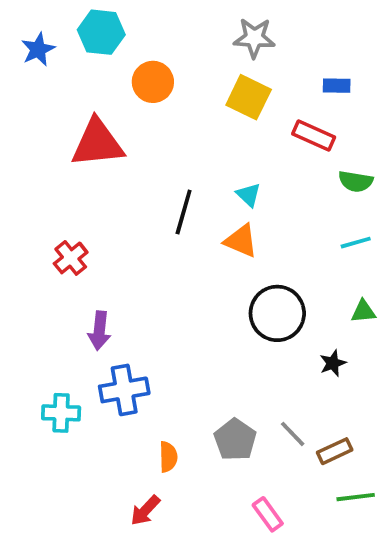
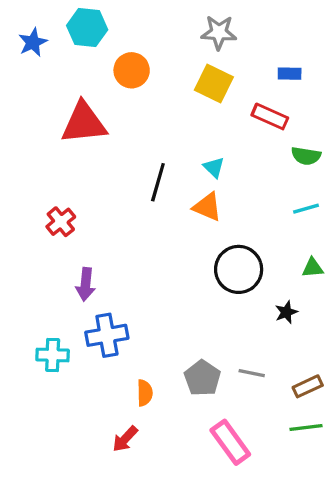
gray line: (293, 434) -> (252, 373), turned -35
brown rectangle: (335, 451) -> (308, 386), moved
pink rectangle: (268, 514) -> (230, 442), size x1.5

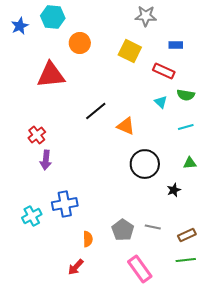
gray star: (219, 32) -> (146, 16), moved
cyan triangle: (214, 167) -> (161, 102), moved
black line: (158, 182) -> (96, 111), turned 35
purple arrow: (85, 284) -> (46, 160), moved
cyan cross: (53, 355) -> (32, 216), turned -30

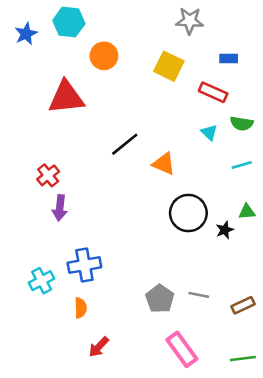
black star: (174, 190) -> (225, 230), moved
orange semicircle: (88, 239) -> (81, 308), moved
green line: (186, 260) -> (243, 359), moved

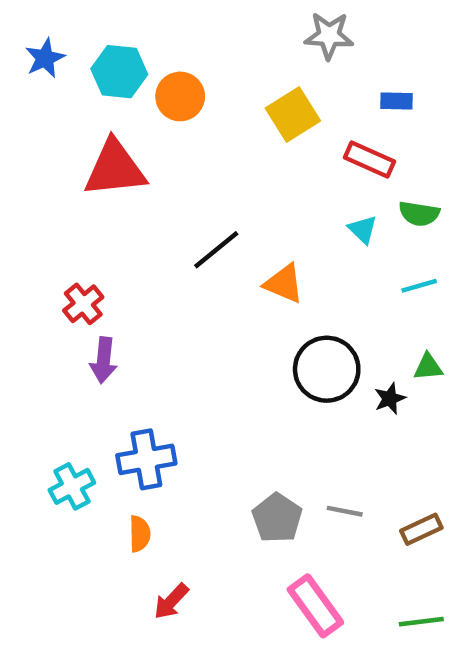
cyan hexagon: (69, 22) -> (119, 72), moved
yellow square: (169, 66) -> (293, 114), turned 32

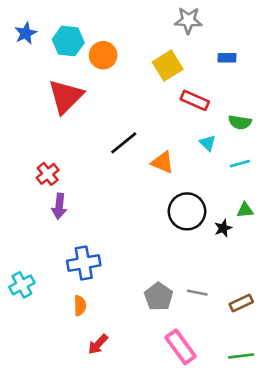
red rectangle: (370, 160) -> (195, 100), moved
red triangle: (115, 169) -> (66, 97), turned -39
cyan triangle: (363, 229) -> (208, 143), moved
cyan cross: (72, 486) -> (22, 285), moved

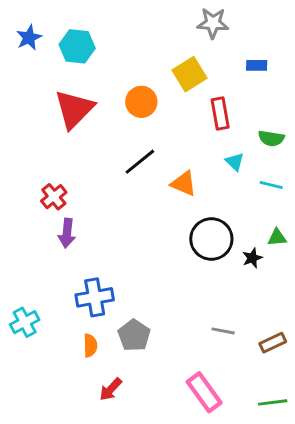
orange circle: (103, 55) -> (141, 102), moved
red rectangle: (195, 100) -> (220, 113), turned 56
cyan line: (240, 164) -> (271, 185), turned 30
gray pentagon: (159, 297) -> (134, 335), moved

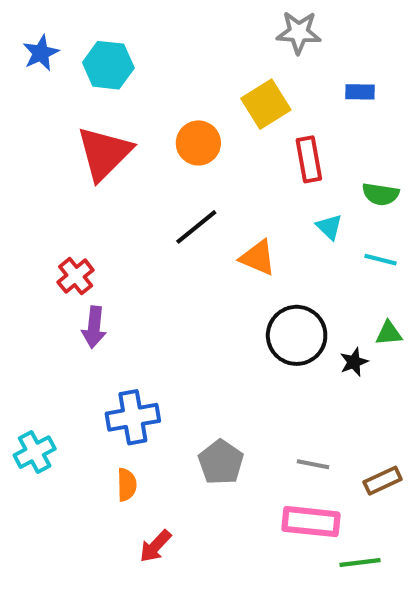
gray pentagon: (134, 335) -> (221, 462), moved
pink rectangle: (204, 392) -> (311, 522), moved, turned -48
green line: (273, 402) -> (360, 563), moved

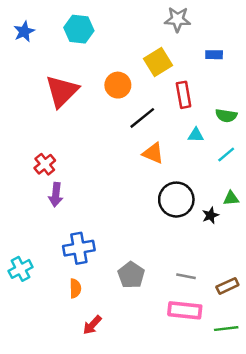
cyan hexagon: (108, 65) -> (79, 29), moved
black line: (196, 227) -> (142, 118), moved
cyan triangle: (329, 227) -> (196, 135), turned -42
cyan line: (381, 260) -> (226, 154), turned -54
green line: (360, 563) -> (226, 329), moved

